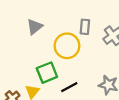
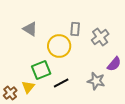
gray triangle: (35, 27) -> (30, 29), turned -49

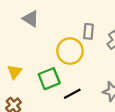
gray triangle: (30, 29) -> (31, 19), moved
yellow triangle: (28, 87) -> (15, 72), moved

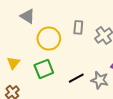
yellow circle: (70, 51) -> (49, 39), moved
black line: (72, 94) -> (76, 78), moved

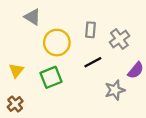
black line: (76, 78) -> (93, 62), moved
gray star: (100, 80) -> (115, 90), turned -30

